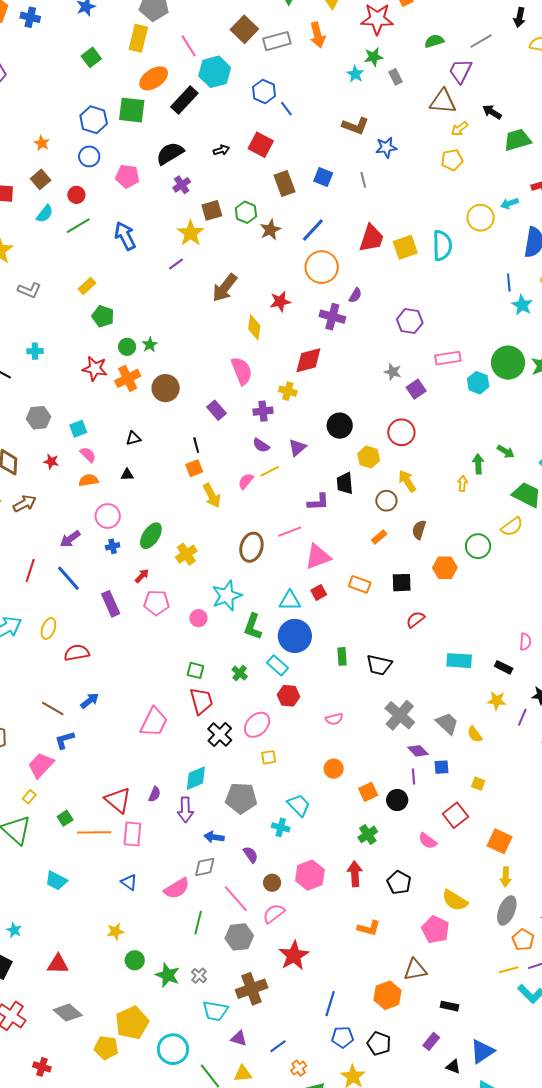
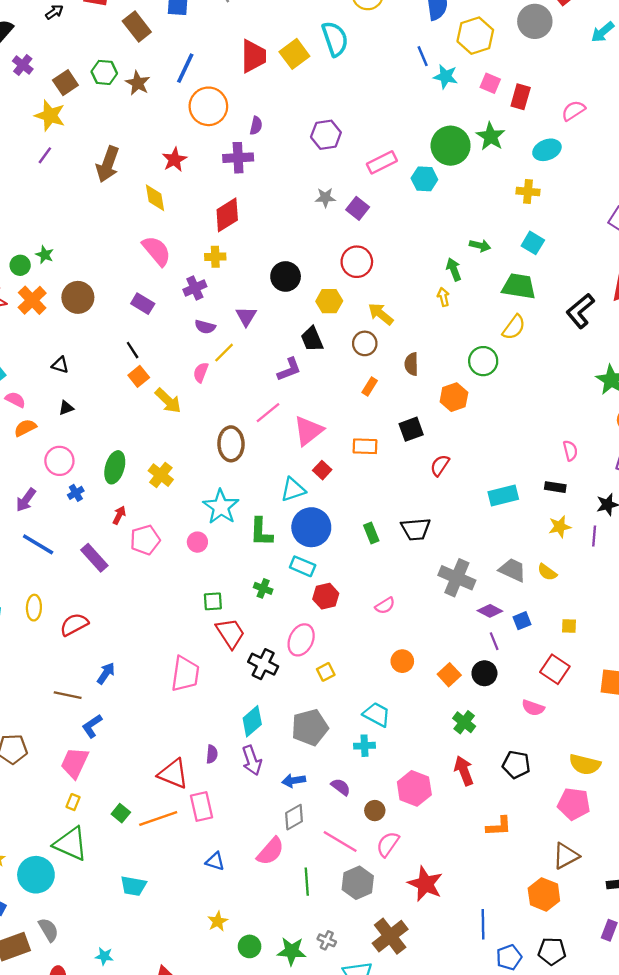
black triangle: (133, 438) -> (60, 365), turned 49

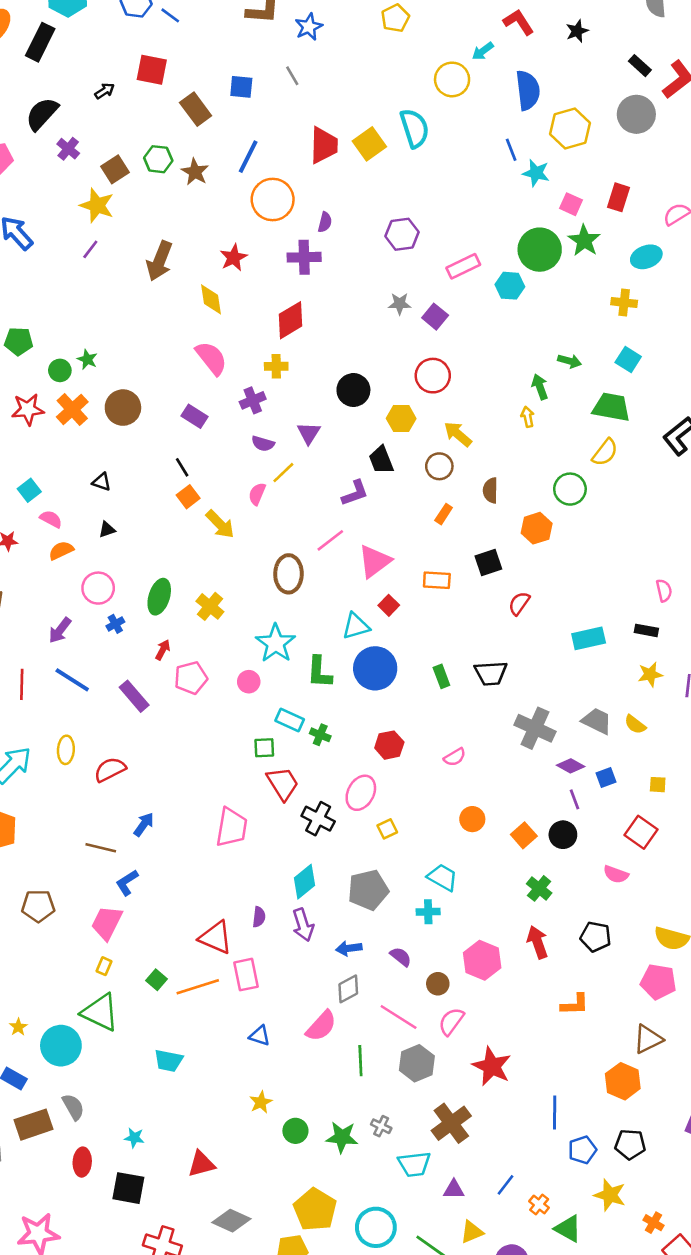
pink square: (490, 83) -> (571, 204), moved
cyan rectangle: (303, 566) -> (290, 720), moved

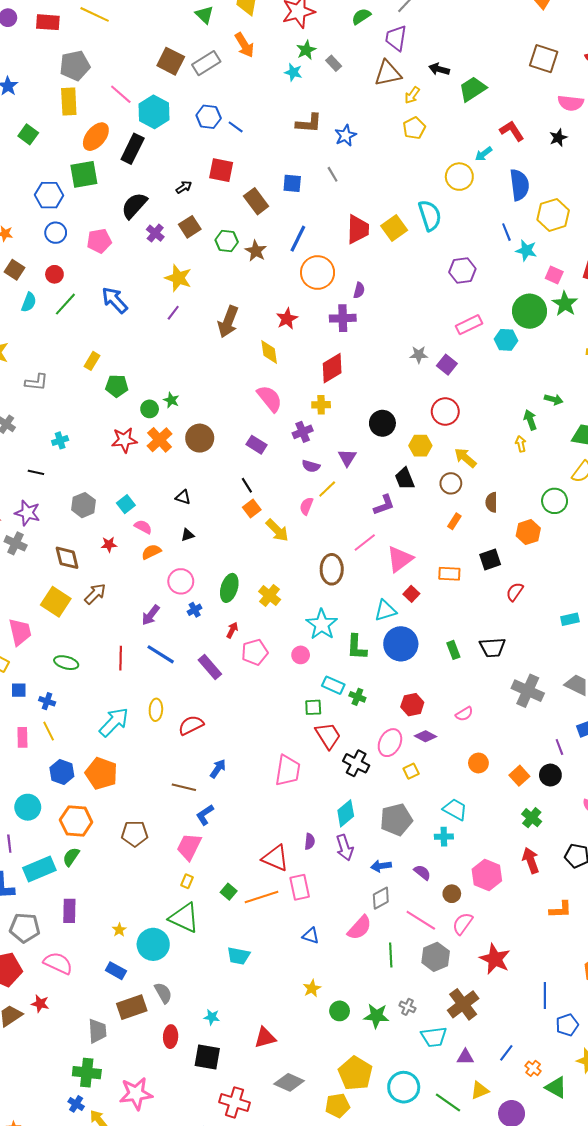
brown square: (115, 169) -> (190, 227), moved
purple hexagon: (402, 234) -> (462, 271), moved
cyan rectangle: (589, 638) -> (570, 619), size x0.7
purple diamond: (571, 766) -> (425, 736), moved

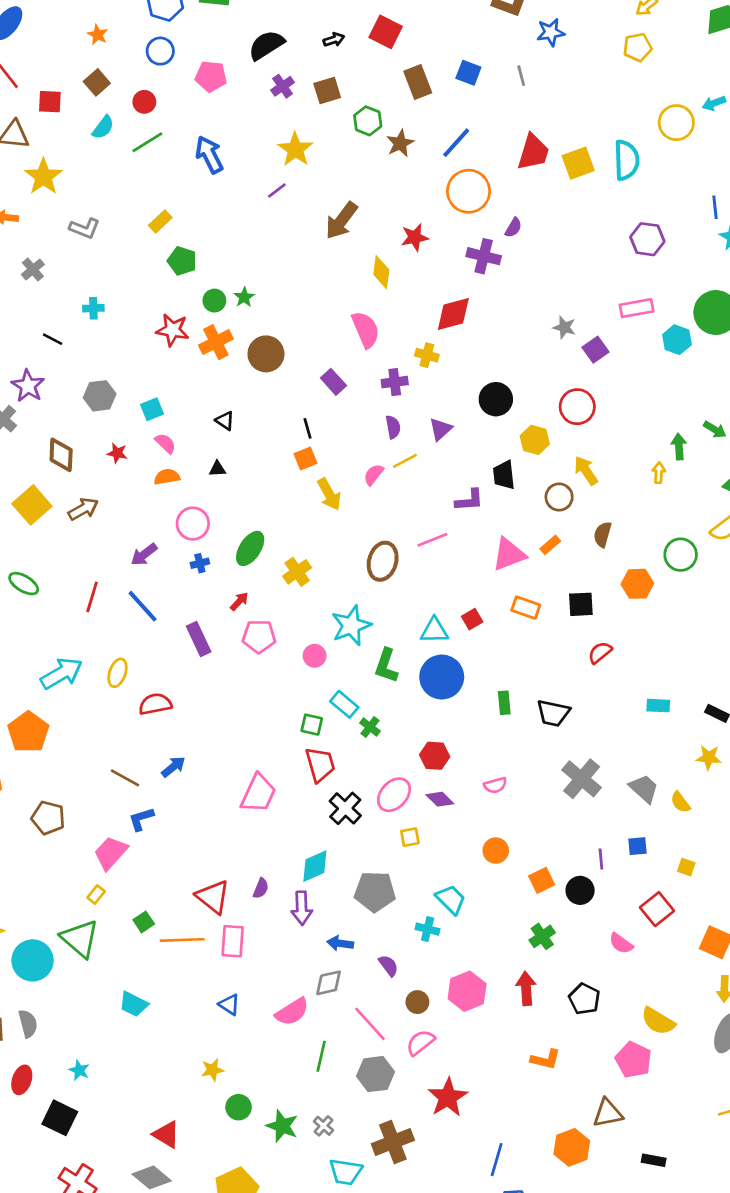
purple semicircle: (311, 466) -> (393, 427), turned -132
pink triangle: (400, 559) -> (509, 554), moved
red triangle: (265, 1038) -> (166, 1134), moved, turned 30

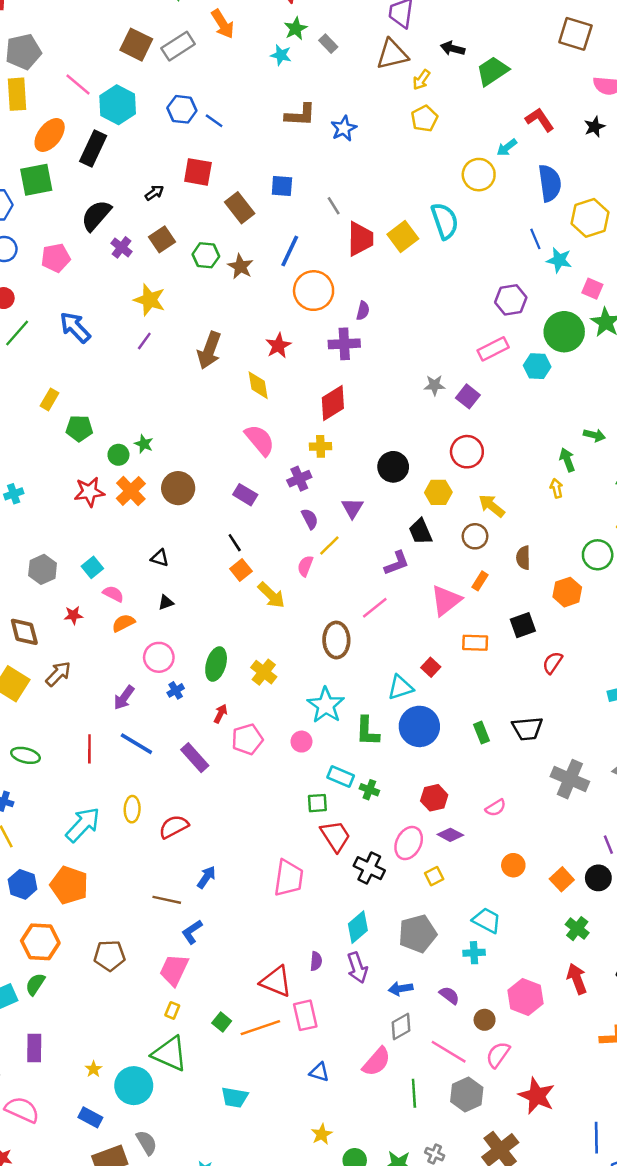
gray line: (521, 76) -> (334, 206), moved
purple hexagon: (647, 239) -> (511, 300), moved

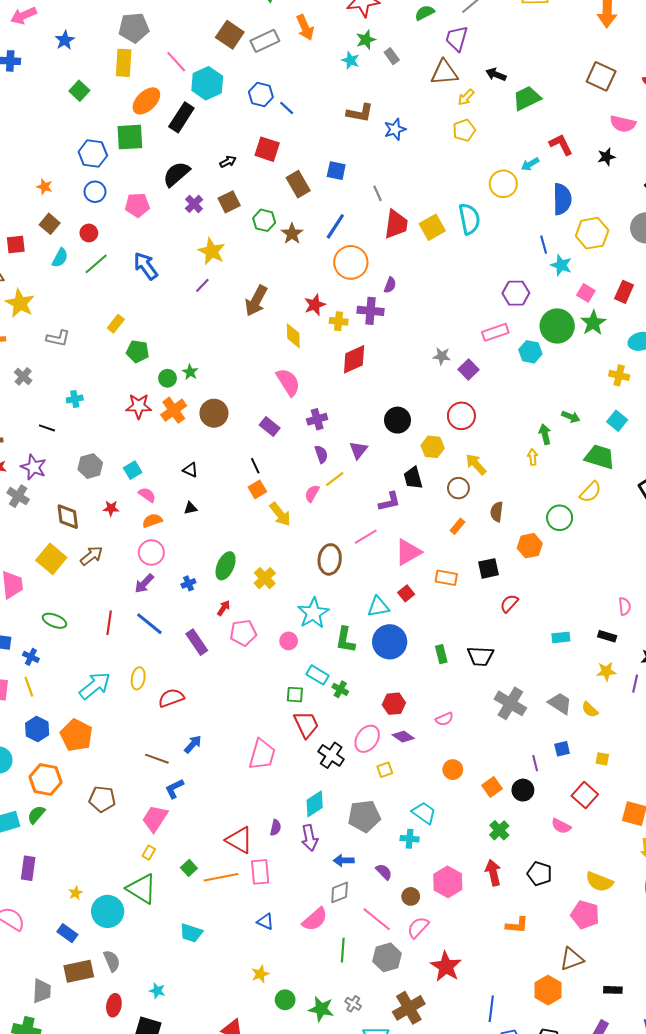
yellow cross: (321, 446) -> (339, 321), moved
pink triangle: (446, 600) -> (408, 552), moved
pink circle: (159, 657) -> (151, 553), moved

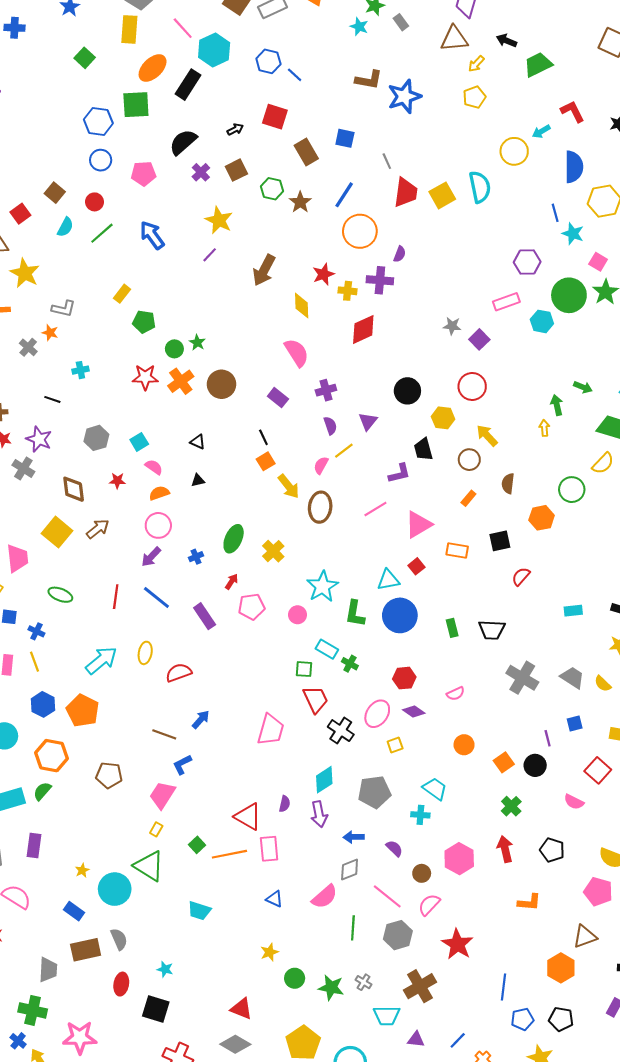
blue star: (395, 129) -> (404, 96), size x1.5
orange star: (44, 187) -> (50, 333), moved
red square: (16, 244) -> (20, 214), turned -30
brown ellipse: (330, 559) -> (320, 507), moved

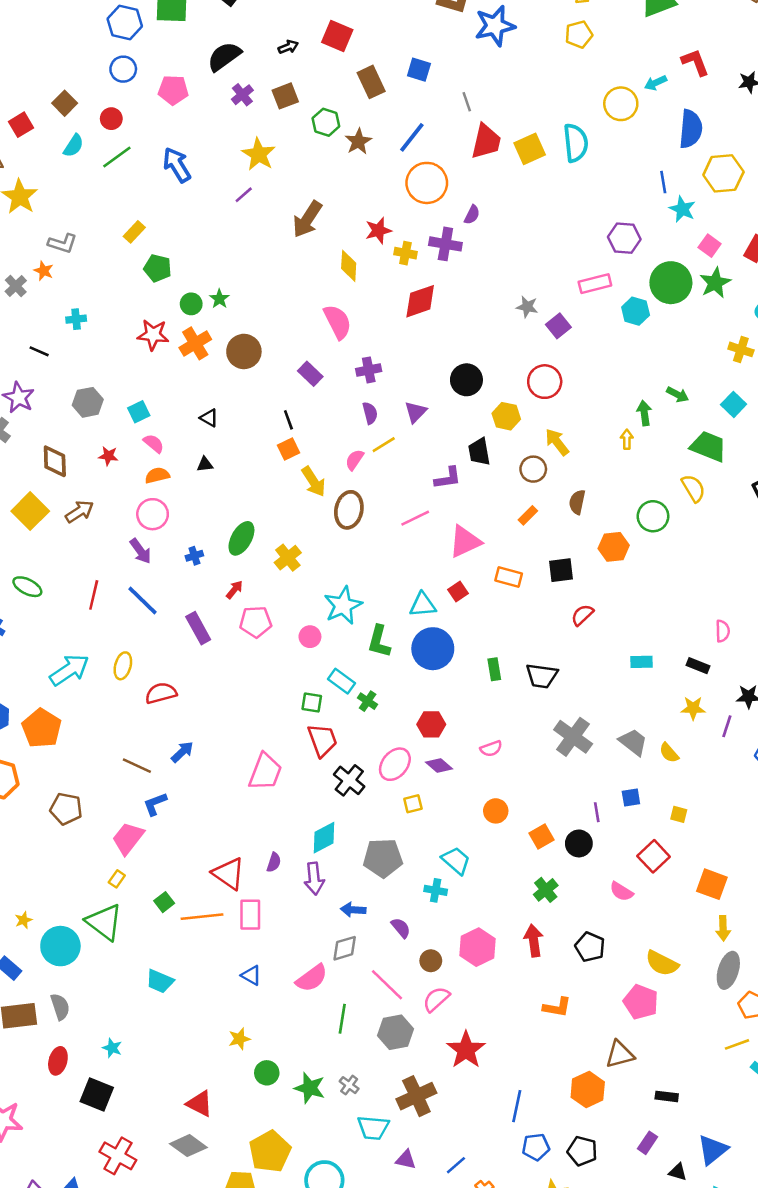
yellow semicircle: (603, 463) -> (693, 488), turned -80
purple arrow: (151, 557) -> (140, 551), turned -85

